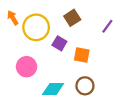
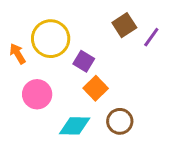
orange arrow: (13, 18) -> (18, 54), moved
brown square: (72, 18) -> (124, 25), moved
orange square: (82, 55) -> (96, 88), moved, turned 35

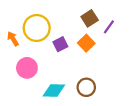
purple square: (84, 61) -> (60, 44), turned 32
orange square: (96, 88) -> (86, 43), moved

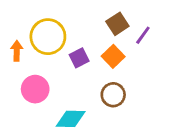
orange arrow: (13, 39) -> (17, 51), turned 32
brown circle: (86, 87) -> (113, 95), moved

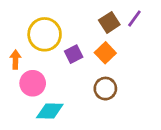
purple line: (143, 35) -> (134, 18), moved
orange arrow: (17, 51) -> (15, 59), moved
cyan diamond: (71, 119) -> (50, 111), moved

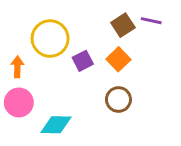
purple line: (134, 18) -> (151, 21), turned 66
pink circle: (33, 83) -> (19, 102), moved

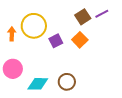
purple line: (151, 21) -> (102, 14), turned -40
orange arrow: (17, 67) -> (12, 34), moved
brown circle: (118, 99) -> (67, 82), moved

